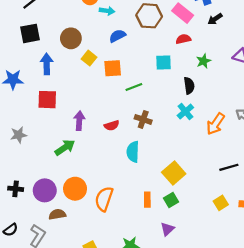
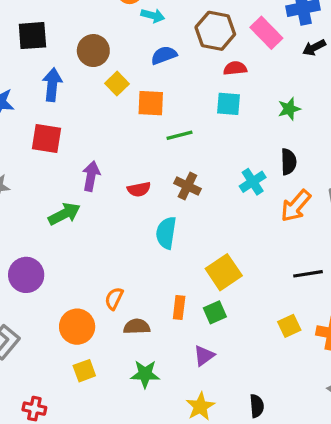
red semicircle: (183, 39) -> (235, 68), moved
black semicircle: (189, 86) -> (289, 162), moved
orange circle: (75, 189) -> (77, 327), moved
orange semicircle: (104, 199) -> (114, 299), size x0.6
brown semicircle: (57, 214) -> (137, 327), moved

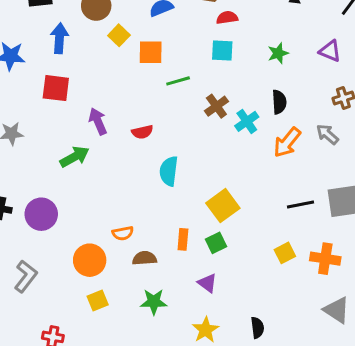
purple arrow: (91, 176) -> (98, 121), turned -32
brown cross: (187, 186) -> (216, 106), moved, turned 30
orange semicircle: (114, 299) -> (123, 233), turned -125
purple triangle: (204, 356) -> (207, 283), turned -45

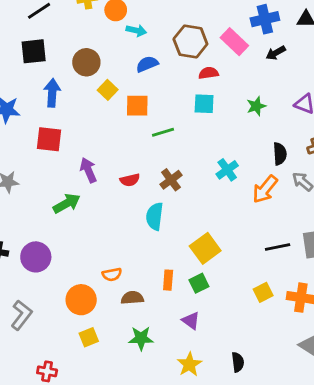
black semicircle: (279, 102) -> (280, 154), moved
brown cross: (216, 106) -> (171, 180), moved

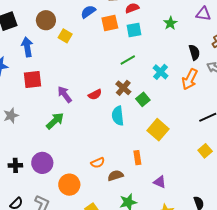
orange square: (137, 106) -> (110, 23), moved
green line: (163, 132) -> (128, 60), moved
green square: (199, 283) -> (143, 99), moved
orange circle: (81, 300) -> (69, 185), moved

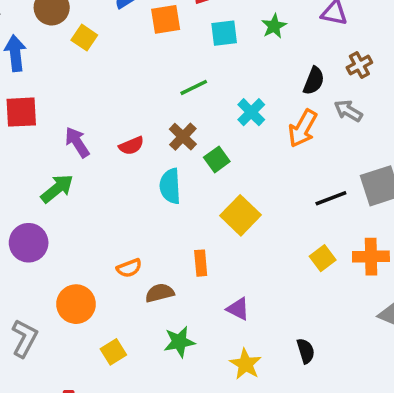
cyan square: (134, 30) -> (224, 33), moved
black semicircle: (194, 52) -> (314, 81), turned 35
purple circle: (42, 163) -> (29, 243), moved

